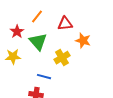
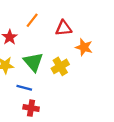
green triangle: (38, 42) -> (33, 62), moved
blue line: (44, 77) -> (24, 88), moved

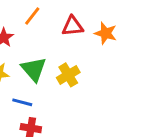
orange star: (84, 47) -> (106, 33), moved

